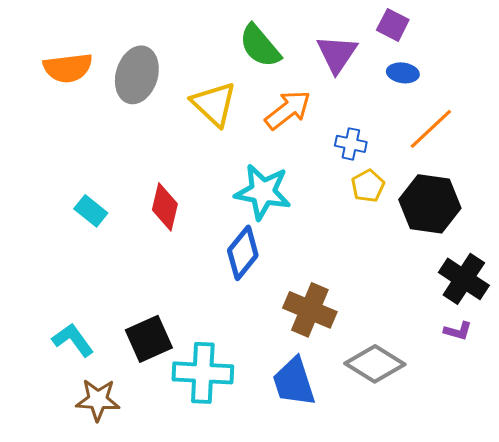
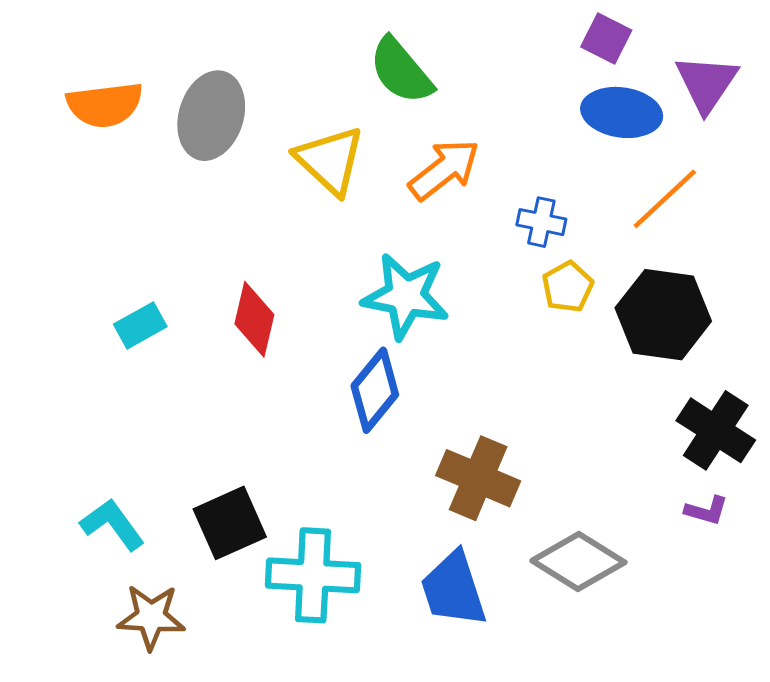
purple triangle: (337, 54) -> (706, 83), moved
blue ellipse: (403, 73) -> (622, 112), size x1.6
cyan rectangle: (91, 211) -> (140, 325), turned -68

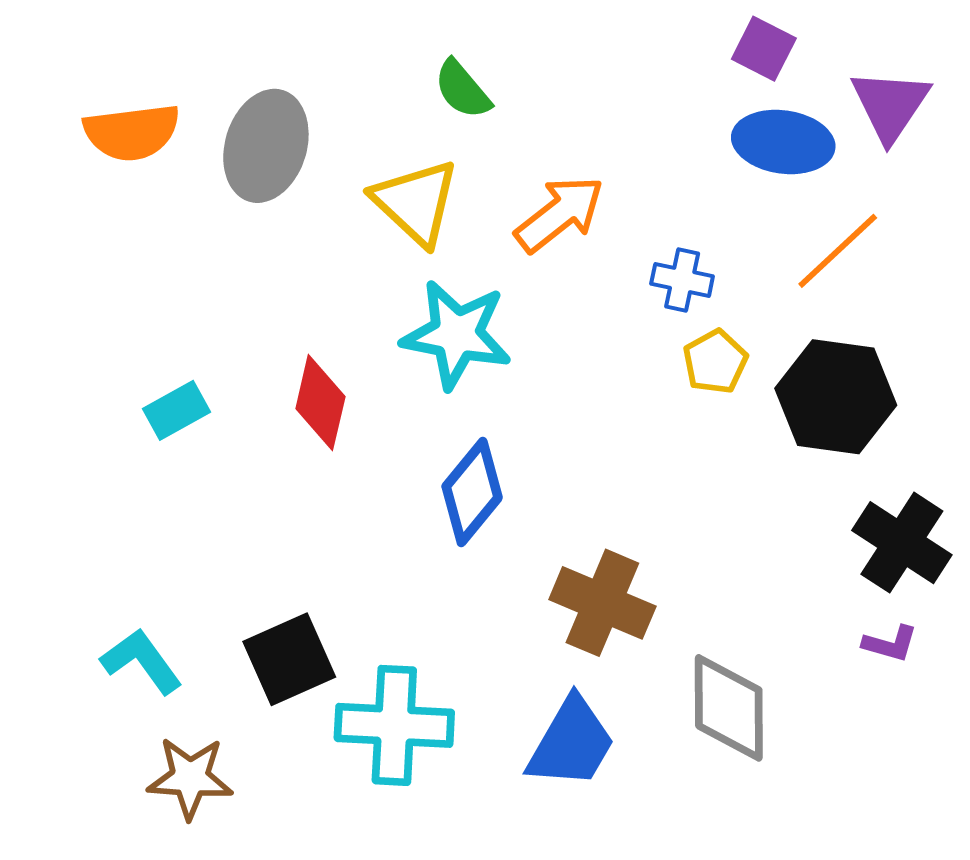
green semicircle: (401, 71) -> (462, 89), moved, size x0.7
cyan star: (406, 296) -> (457, 334), moved
gray diamond: (578, 561) -> (729, 708), turned 58
blue trapezoid: (453, 589) -> (571, 743), turned -132

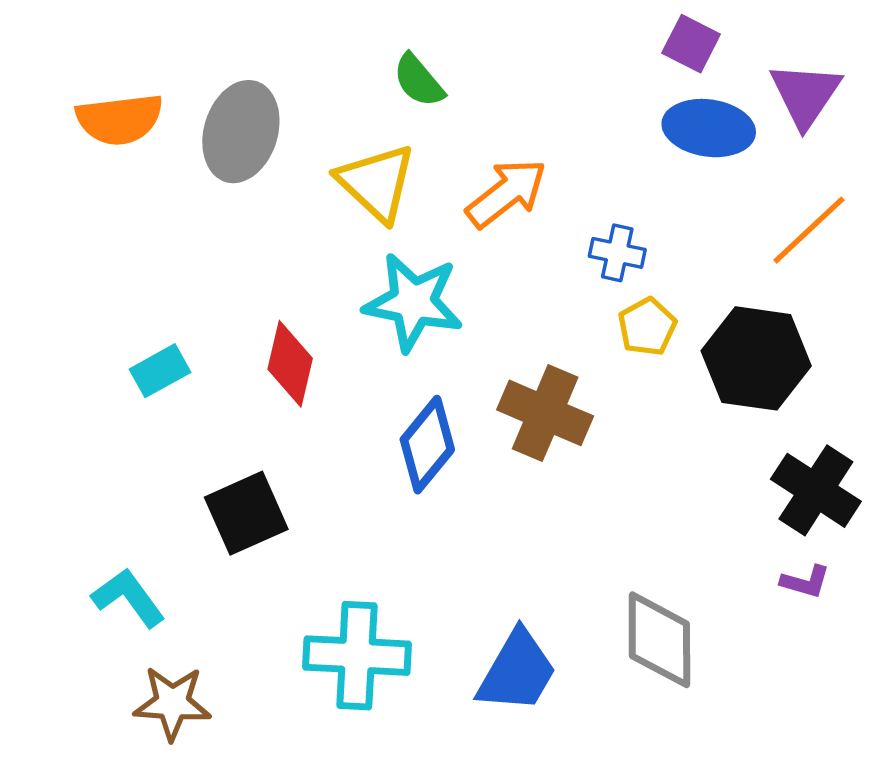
orange line: (838, 251) -> (809, 230), moved
brown cross: (602, 603) -> (545, 413), moved
black square: (289, 659) -> (246, 513), moved

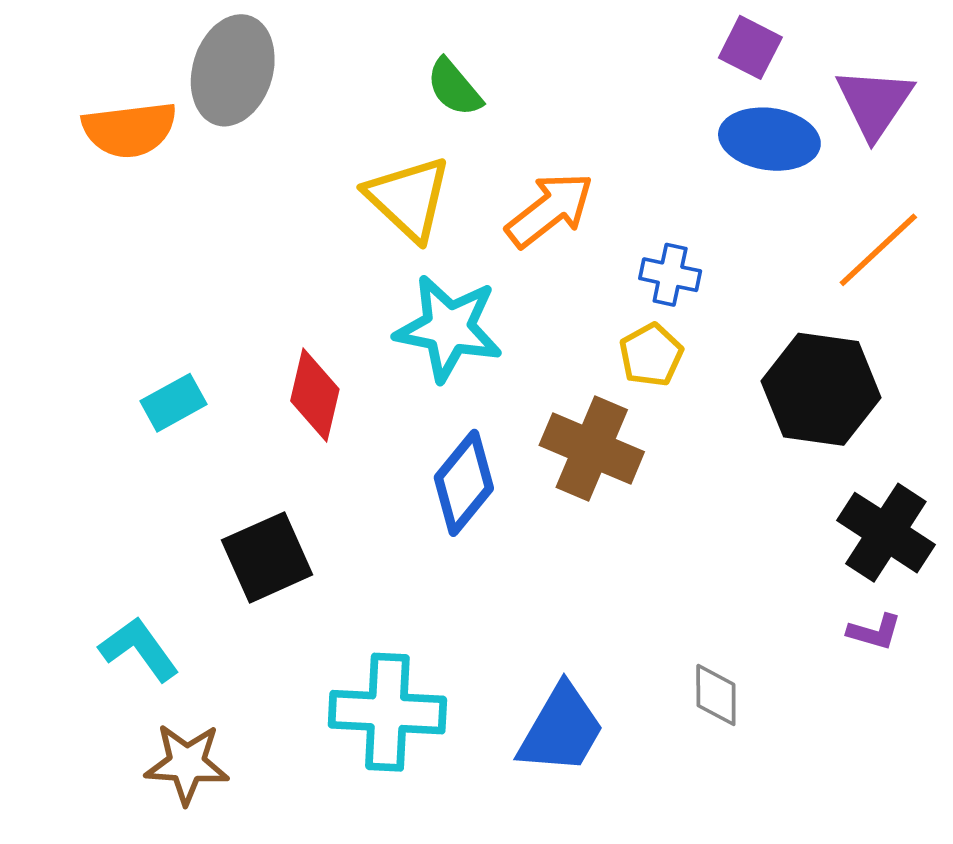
gray ellipse: (241, 132) -> (233, 70), moved
yellow pentagon: (647, 327) -> (651, 355), moved
gray diamond: (659, 640) -> (716, 695), size x0.6

